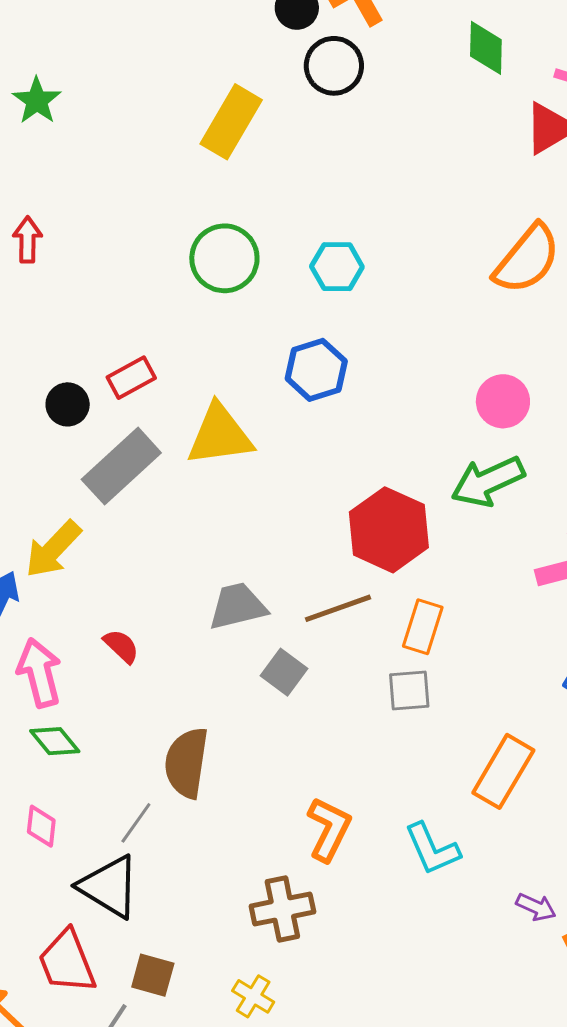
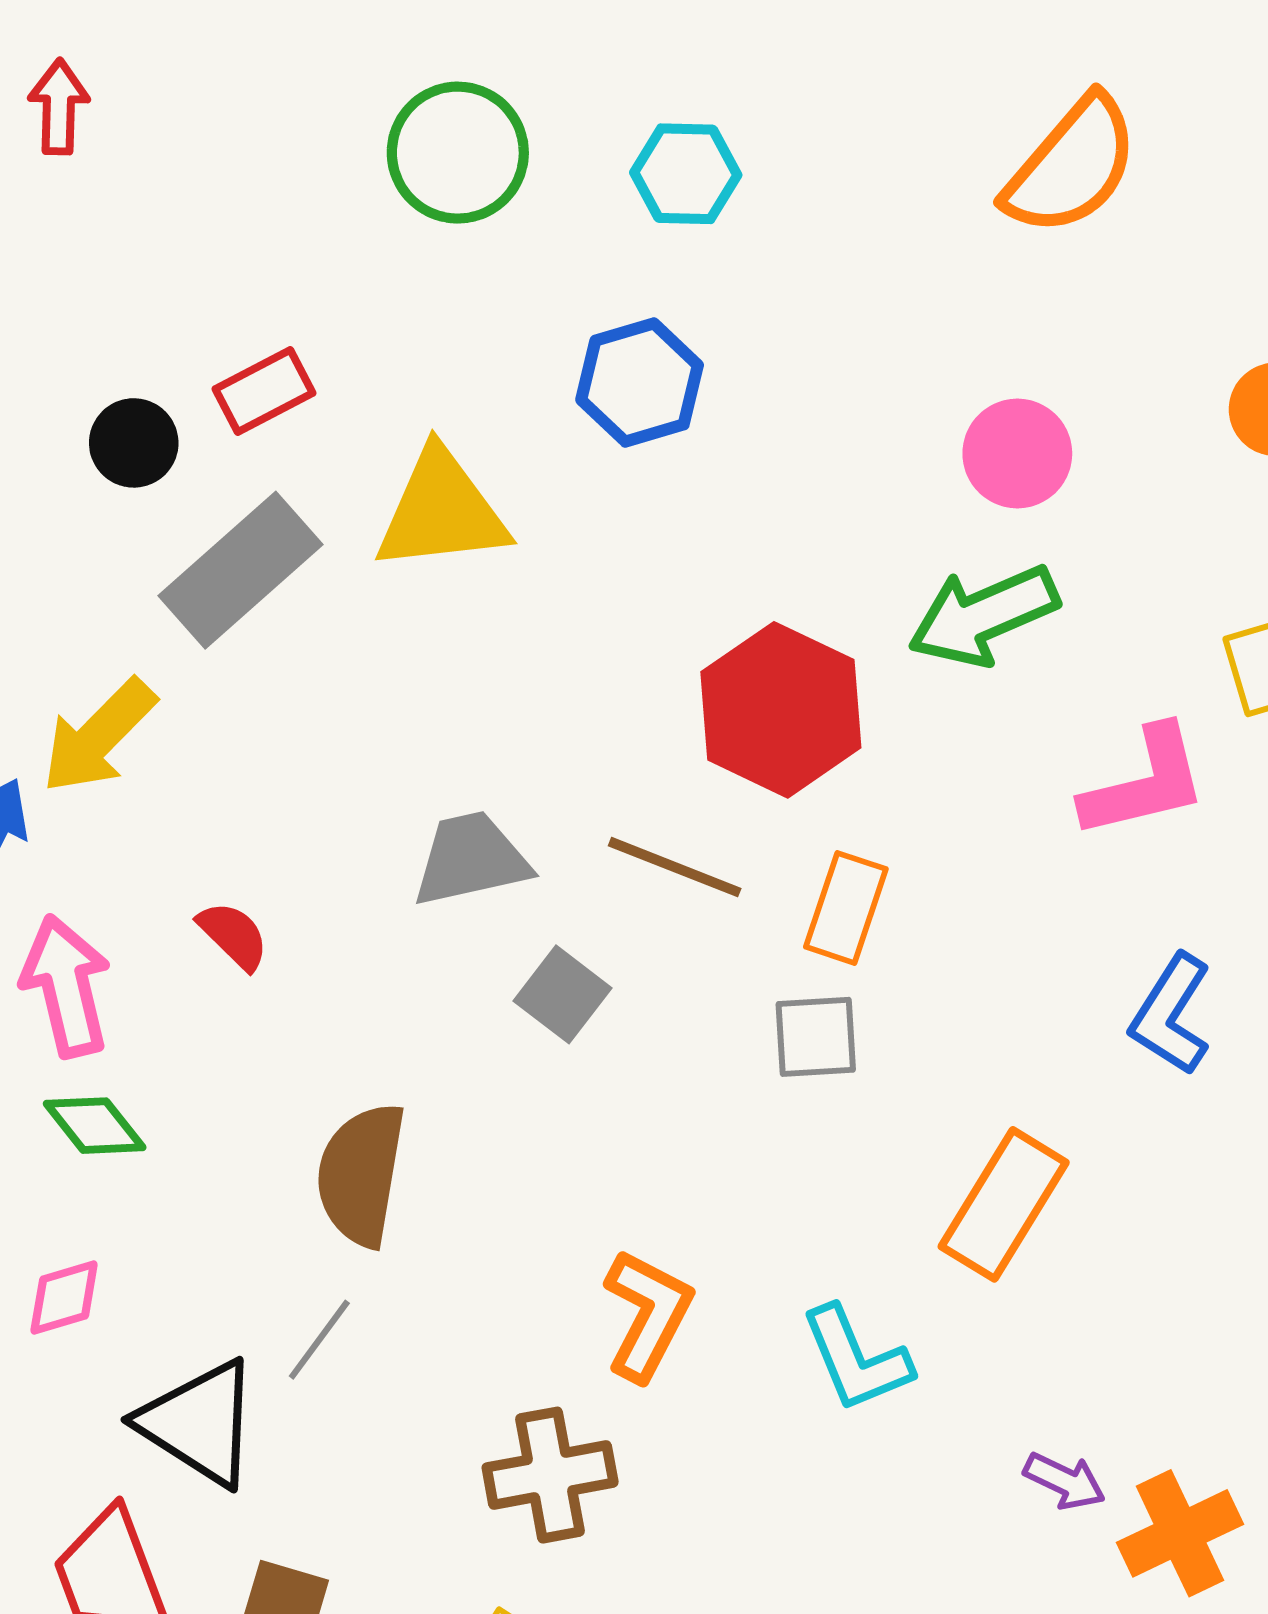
brown line: (338, 608) -> (675, 867), turned 40
gray line: (136, 823) -> (319, 1340), moved
pink diamond: (41, 826) -> (64, 1297), turned 66

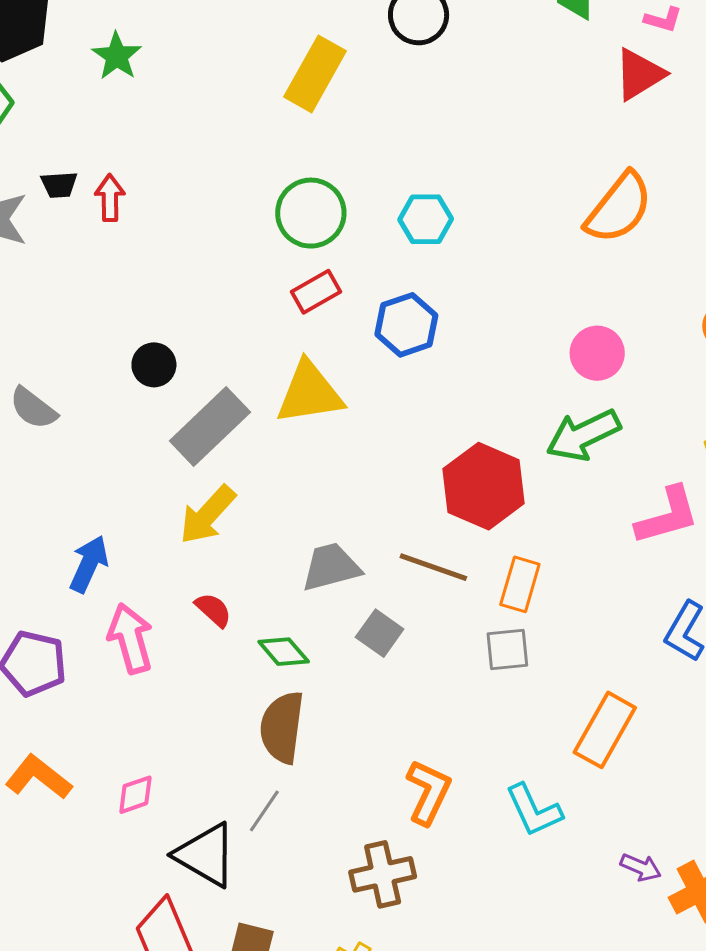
red rectangle: (264, 391) -> (316, 292), moved
yellow arrow: (99, 736) -> (207, 515), moved
green diamond: (95, 1126) -> (284, 652), moved

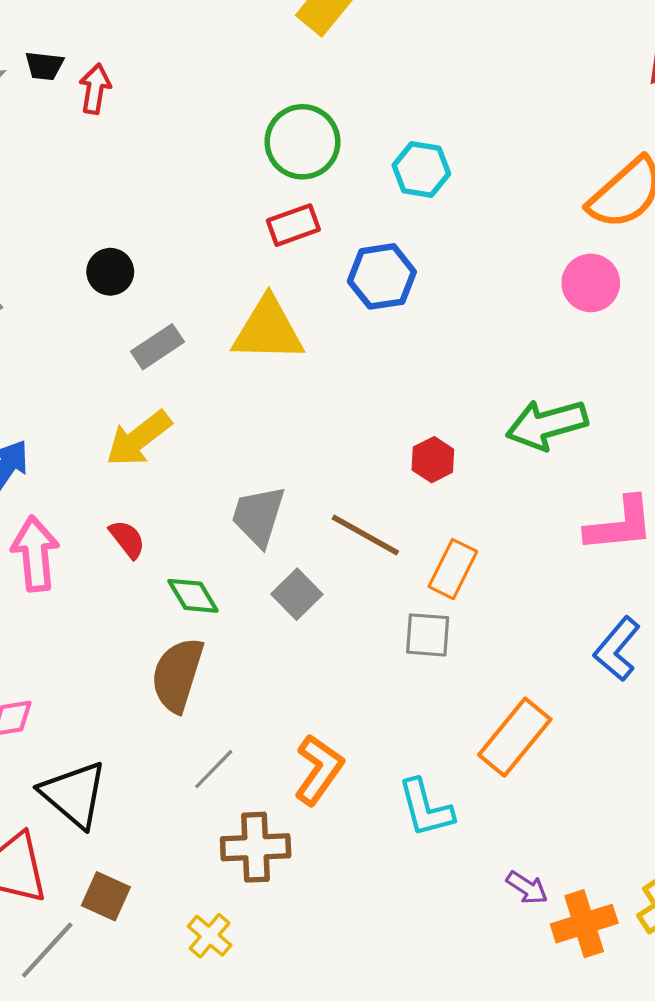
pink circle: (597, 353) -> (591, 283), moved
gray rectangle: (210, 427) -> (157, 347), size x0.6
red hexagon: (484, 486) -> (433, 460), size x0.5
gray trapezoid: (331, 567) -> (258, 516), turned -68
gray line: (264, 811) -> (214, 769), moved

